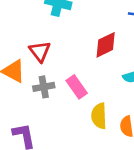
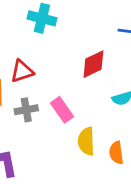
red triangle: (40, 51) -> (22, 71), turned 50

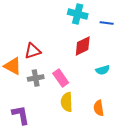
cyan cross: (42, 18) -> (78, 14), moved
yellow semicircle: (86, 141) -> (67, 102), moved

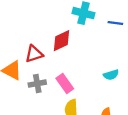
red diamond: (83, 46) -> (61, 41), moved

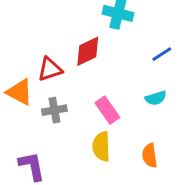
blue line: (115, 23) -> (162, 54), moved, turned -40
pink rectangle: (65, 84) -> (107, 110), moved

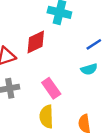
cyan semicircle: (156, 98) -> (89, 69), moved

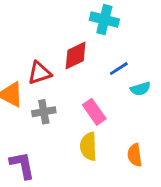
blue line: (94, 44) -> (119, 69), moved

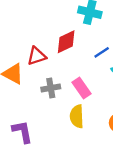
gray cross: (44, 112) -> (51, 88), moved

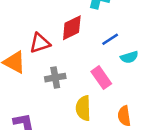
pink rectangle: (82, 88) -> (101, 78), moved

